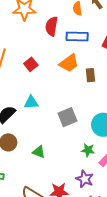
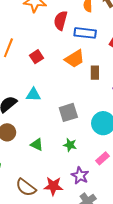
green star: (88, 150) -> (70, 145), moved

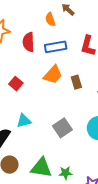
green triangle: (37, 144) -> (41, 168), size x1.6
green star: (70, 145) -> (65, 173), moved

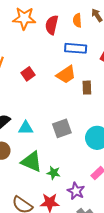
red semicircle: (29, 42) -> (52, 25), moved
cyan triangle: (24, 121) -> (26, 128), moved

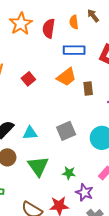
orange star: (24, 18) -> (21, 24), turned -30
green triangle: (32, 162) -> (38, 166), turned 35
green star: (54, 173) -> (69, 173), moved

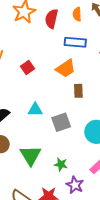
brown rectangle: (88, 89) -> (78, 91), moved
cyan triangle: (30, 133) -> (35, 110), moved

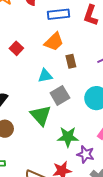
cyan triangle: (35, 110) -> (45, 76), moved
green triangle: (31, 155) -> (41, 115), moved
green star: (61, 164) -> (68, 137), size x1.5

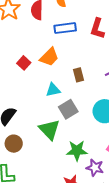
orange trapezoid: (54, 42) -> (49, 57), moved

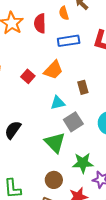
brown circle: (14, 144) -> (54, 180), moved

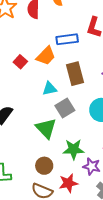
blue rectangle: (69, 41) -> (67, 39), moved
brown rectangle: (83, 87) -> (75, 74), size x1.6

